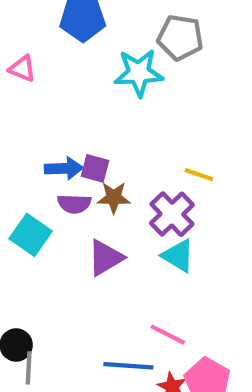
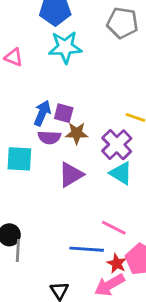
pink triangle: (22, 69) -> (14, 57), moved
cyan star: (139, 73) -> (65, 47), moved
blue arrow: (64, 168) -> (42, 113), turned -65
cyan square: (31, 235) -> (19, 159), turned -32

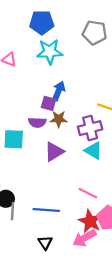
blue arrow: (42, 113) -> (59, 91), moved
purple cross: (117, 145) -> (90, 128), turned 30
blue line: (87, 249) -> (46, 210), moved
red star: (117, 263) -> (90, 221), size x1.5

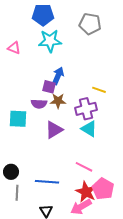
gray line: (13, 211) -> (17, 193), moved

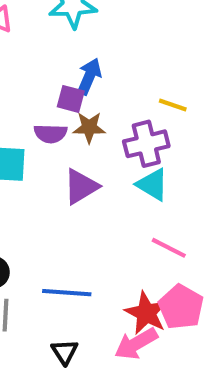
pink line: (84, 167) -> (169, 248), moved

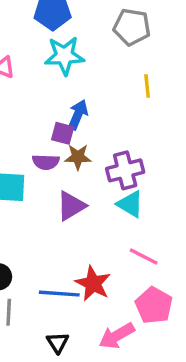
yellow line: (173, 105) -> (147, 86), moved, turned 65
red star: (146, 313) -> (93, 283), moved

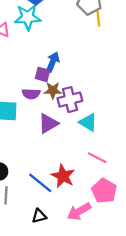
cyan star: (64, 56) -> (28, 17), moved
yellow line: (147, 86) -> (98, 18), moved
purple cross: (125, 170) -> (70, 100), moved
blue line: (59, 294) -> (40, 183), turned 35
black triangle: (58, 343) -> (39, 216), turned 49

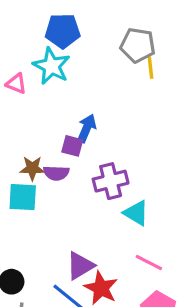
cyan star: (28, 17) -> (51, 66), turned 30
brown star: (53, 90) -> (32, 168), moved
purple triangle: (48, 124) -> (80, 266), moved

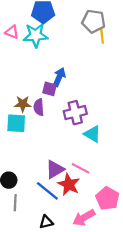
cyan star: (51, 66) -> (36, 35), turned -30
pink triangle: (16, 84) -> (12, 32), moved
purple semicircle: (56, 173) -> (39, 107), turned 84
pink line: (149, 263) -> (81, 168), moved

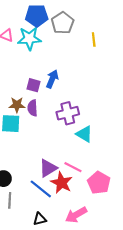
gray pentagon: (93, 21) -> (63, 23), moved, turned 30
purple square: (49, 89) -> (34, 85), moved
pink pentagon: (107, 198) -> (99, 183), moved

